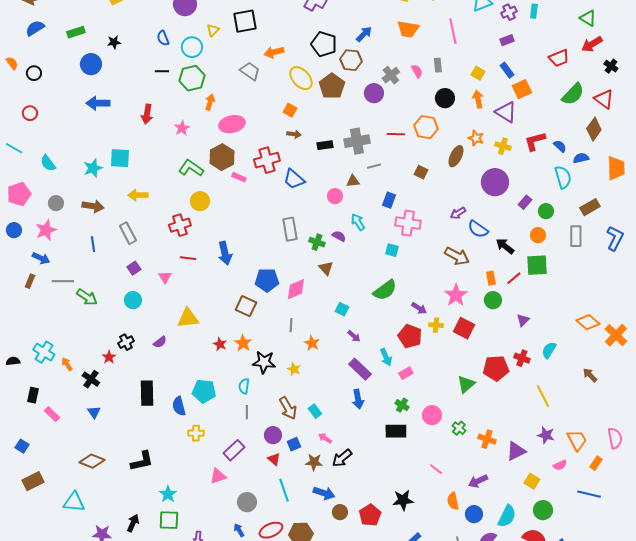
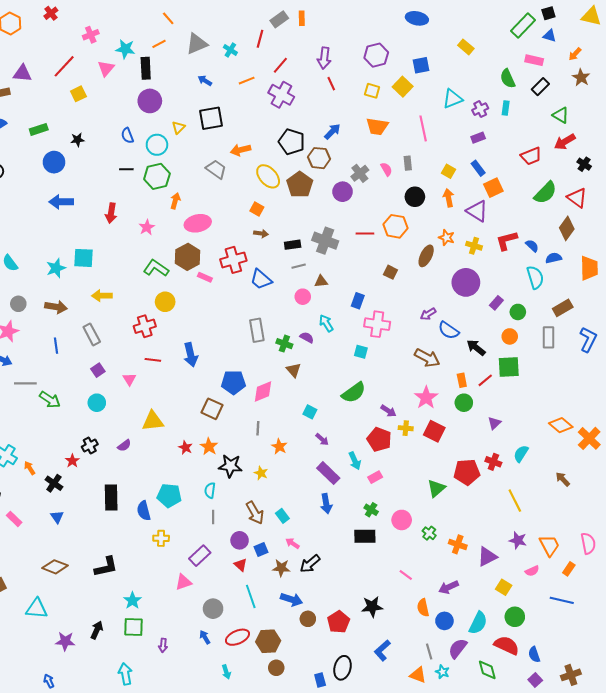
gray cross: (357, 141) -> (325, 241), turned 30
gray line: (374, 166) -> (299, 266), moved

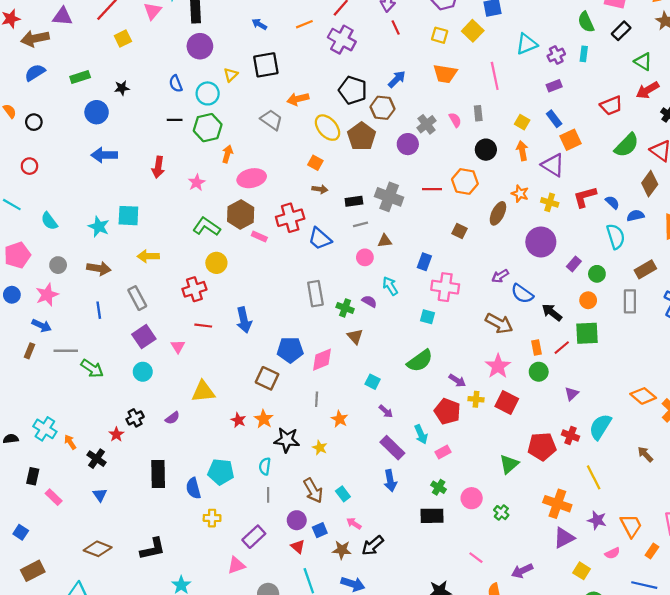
cyan star: (56, 268) -> (99, 227), turned -30
purple square: (98, 370) -> (144, 337), size x1.5
cyan semicircle: (521, 454) -> (600, 427), size x1.4
orange cross: (458, 544) -> (557, 504), moved, size x1.4

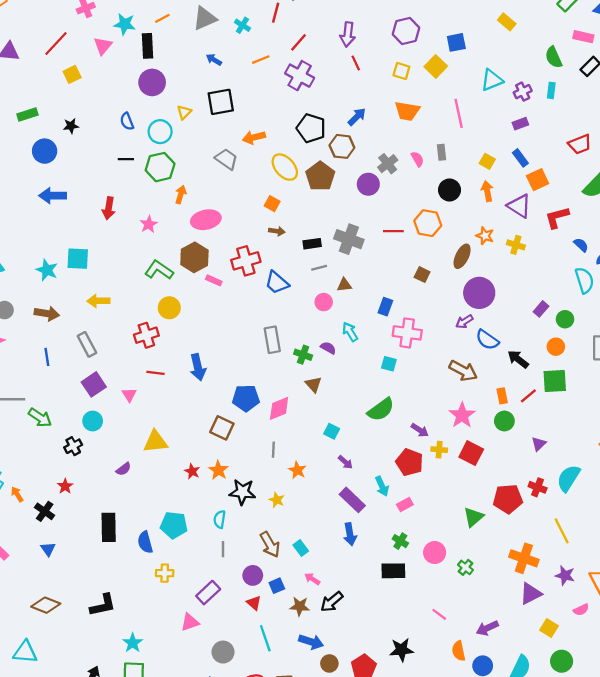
red L-shape: (585, 197) -> (557, 217), moved
purple circle: (541, 242) -> (479, 293), moved
black cross: (135, 418) -> (73, 446), moved

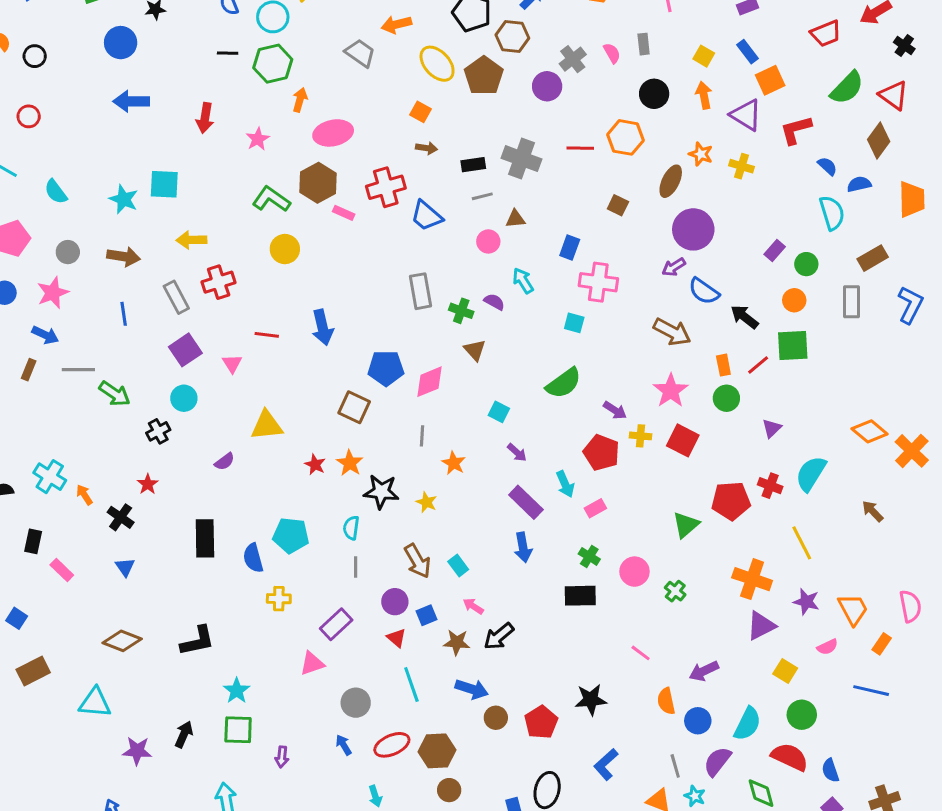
red cross: (146, 335) -> (219, 282), moved

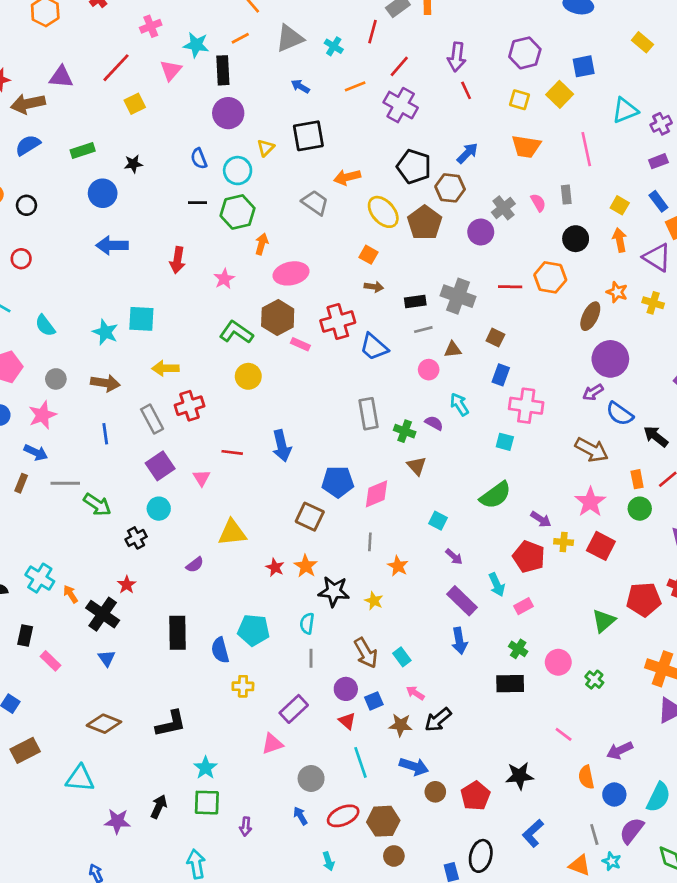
brown square: (618, 205) -> (495, 338), moved
black cross: (121, 517) -> (103, 614), size x1.4

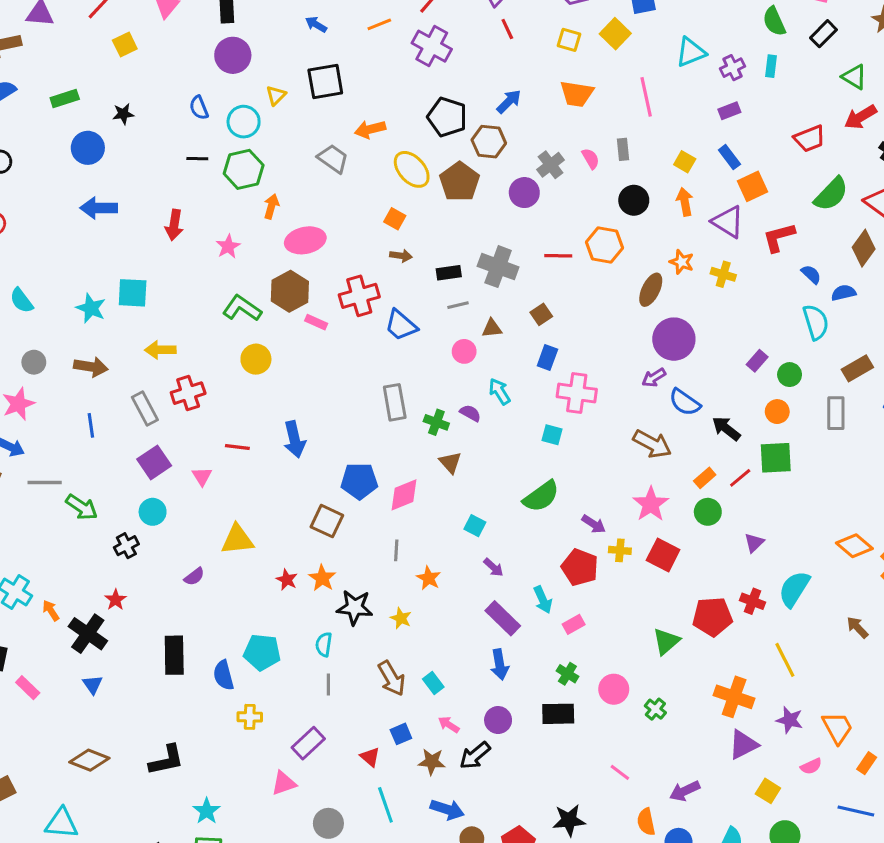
brown square: (495, 338) -> (541, 314), turned 30
orange rectangle: (637, 479) -> (705, 478), turned 60
purple circle: (346, 689) -> (498, 720), moved

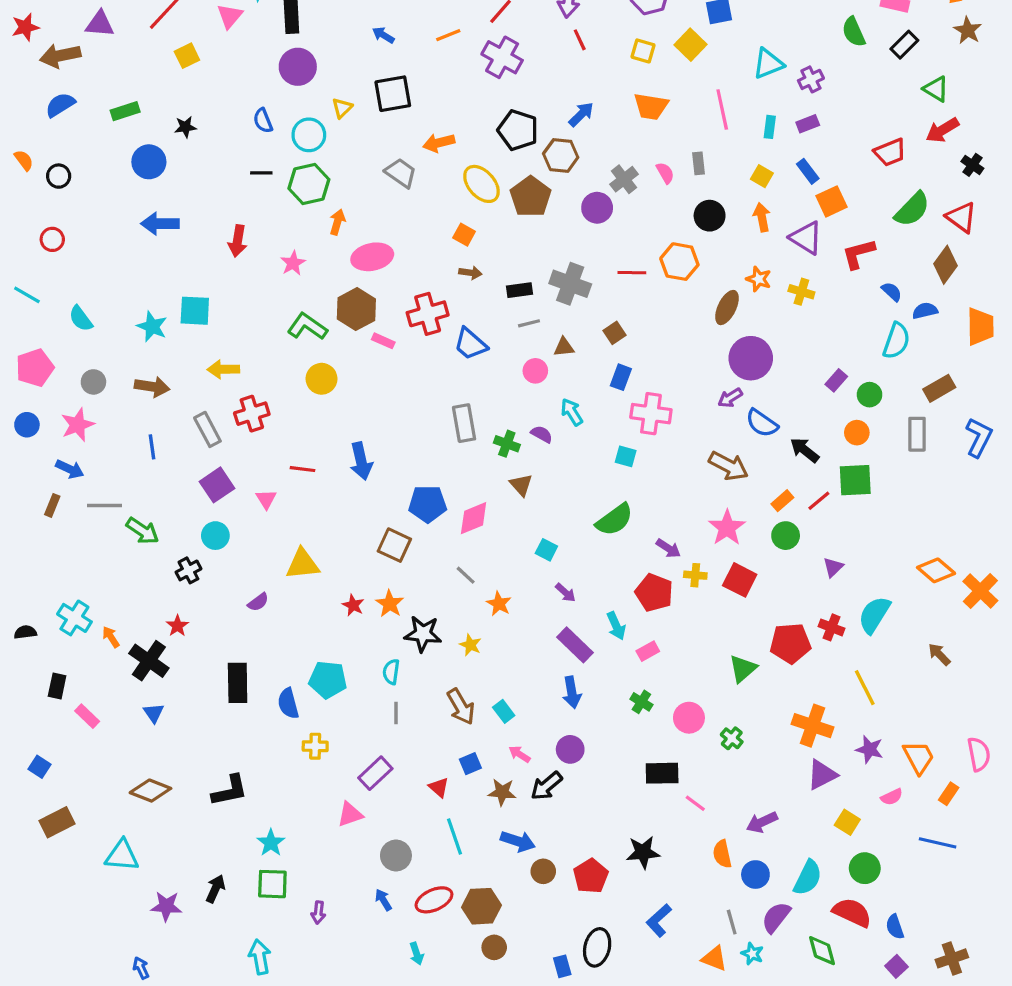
cyan rectangle: (771, 66) -> (770, 127), moved
cyan semicircle: (816, 322) -> (896, 341), turned 36
gray line: (396, 550) -> (466, 575), turned -50
black rectangle: (558, 714) -> (662, 773), moved

